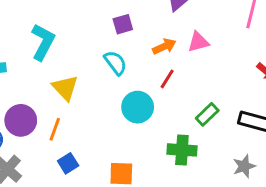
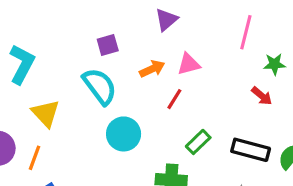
cyan semicircle: (115, 63) -> (100, 86), size x1.4
red line: (167, 79) -> (174, 99), moved

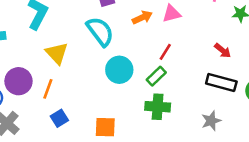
red arrow: (262, 96) -> (223, 51), moved
red line: (174, 99) -> (165, 52), moved
green rectangle: (198, 142) -> (156, 76), moved

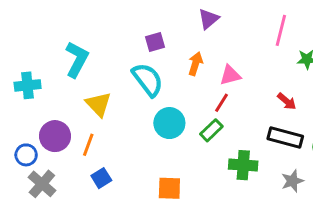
pink triangle: (172, 14) -> (230, 75), moved
orange arrow: (142, 17) -> (195, 64), turned -48
green cross: (158, 107) -> (243, 165), moved
gray star: (211, 121) -> (292, 181), moved
orange square: (105, 127) -> (169, 188), moved

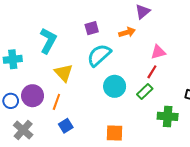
purple square: (155, 42) -> (92, 28), moved
orange arrow: (195, 64) -> (127, 32), moved, turned 56
cyan semicircle: (148, 80) -> (99, 55), turned -95
blue circle: (26, 155) -> (11, 101), moved

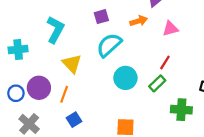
pink triangle: (158, 52) -> (170, 29), moved

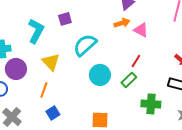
purple square: (101, 17) -> (65, 19), moved
orange arrow: (139, 21) -> (122, 23), moved
pink triangle: (170, 29) -> (141, 30), turned 42
purple circle: (39, 88) -> (16, 69), moved

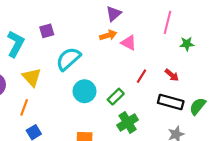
red line: (136, 61) -> (142, 76), moved
green cross: (151, 104) -> (128, 122), moved, turned -36

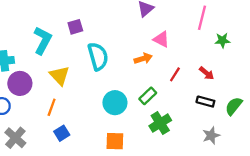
orange arrow: (108, 35) -> (143, 59), moved
cyan semicircle: (68, 59) -> (98, 56), turned 116
cyan circle: (84, 91) -> (115, 103), moved
black rectangle: (171, 102) -> (205, 102), size x0.7

